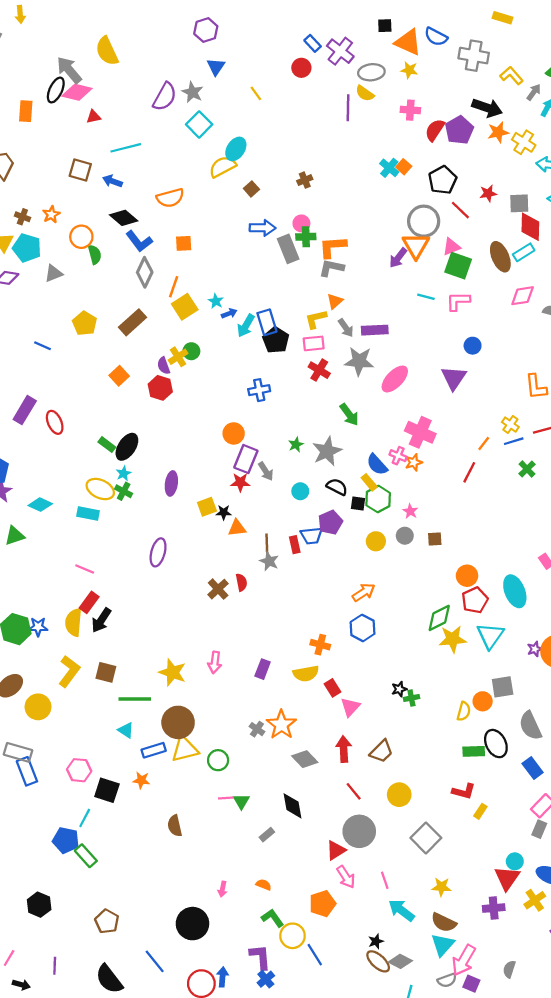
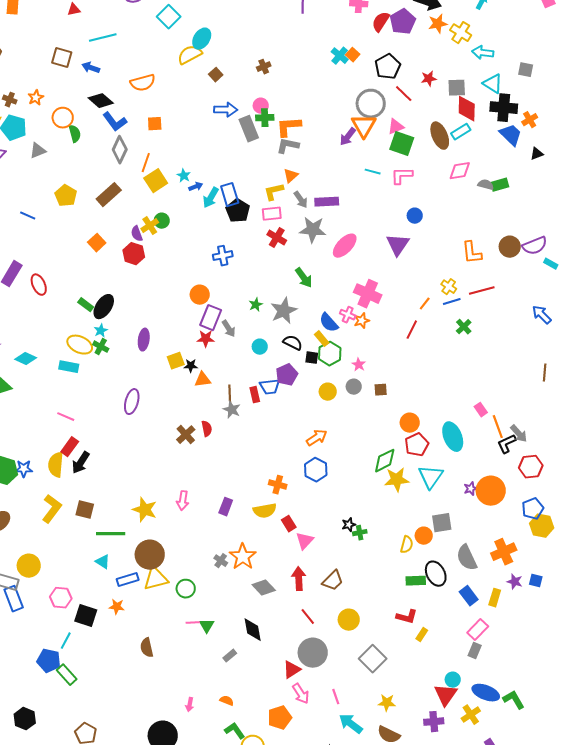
yellow circle: (38, 707) -> (29, 566), moved

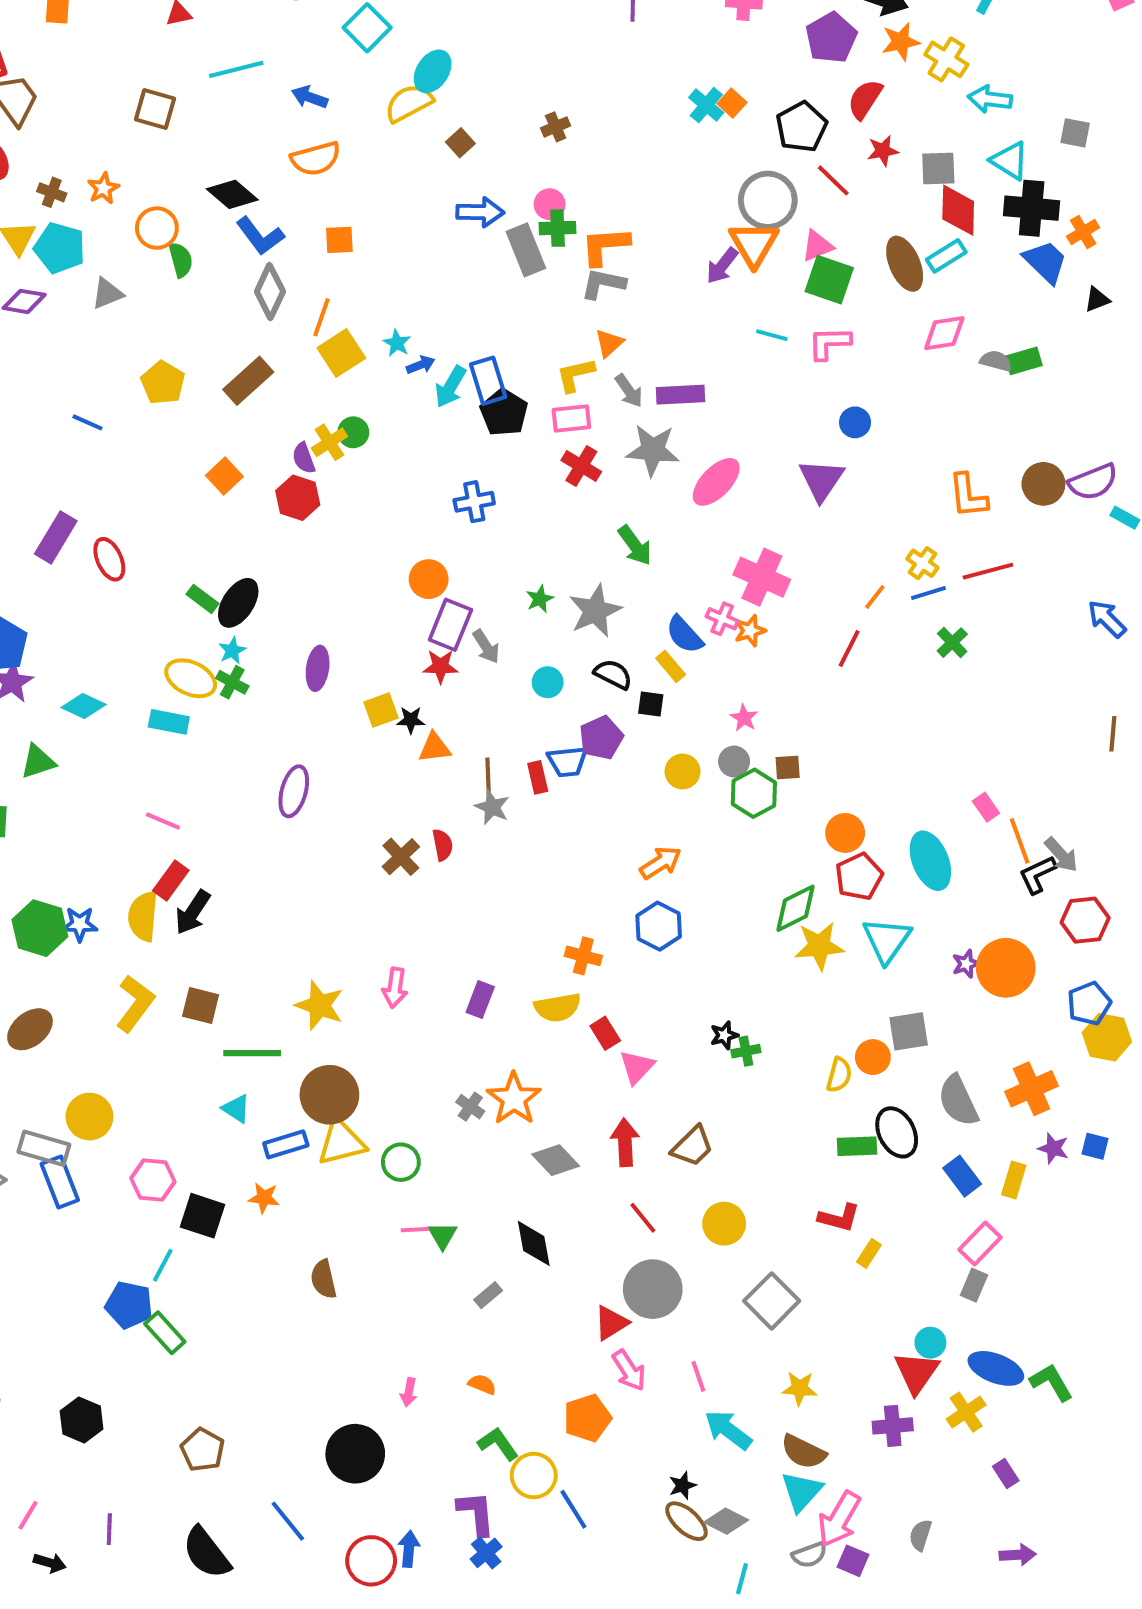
red semicircle: (381, 22) -> (865, 99), moved
blue arrow: (91, 68) -> (310, 97), moved
green hexagon: (330, 354) -> (754, 793), moved

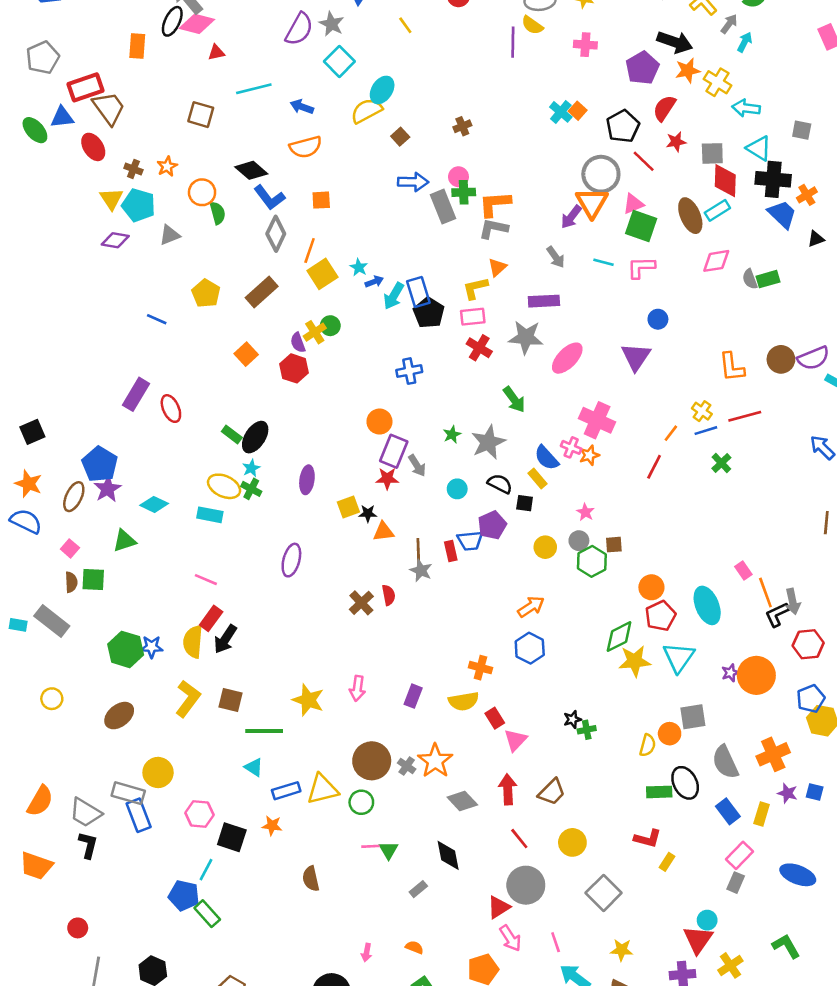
gray semicircle: (996, 361) -> (750, 279), turned -126
gray arrow: (629, 391) -> (556, 257), moved
gray arrow: (1061, 855) -> (793, 602), turned 30
brown circle: (329, 1095) -> (372, 761), moved
blue ellipse: (996, 1368) -> (798, 875), moved

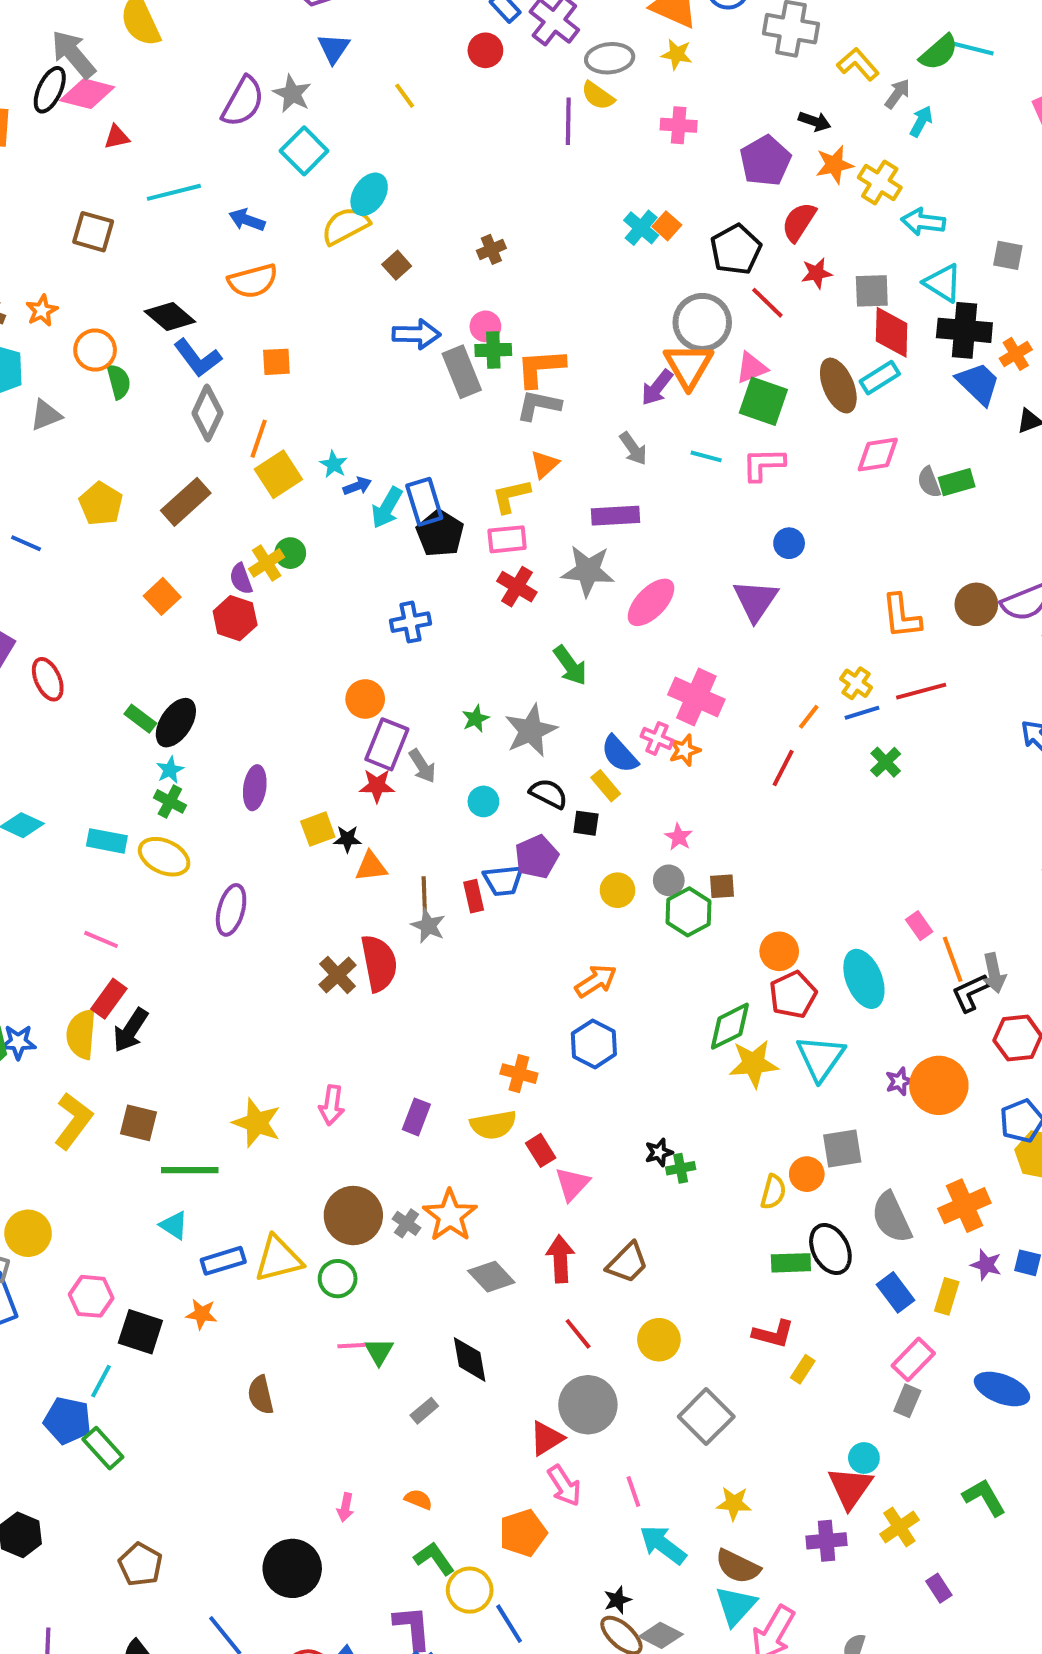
black arrow: (675, 42) -> (815, 121), size x0.6
yellow ellipse: (224, 486) -> (164, 857), moved
red semicircle: (389, 595) -> (379, 963), size x1.8

